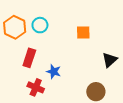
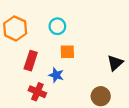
cyan circle: (40, 25) -> (57, 26), moved
orange square: (83, 32) -> (67, 52), moved

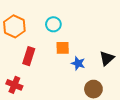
blue star: (56, 75) -> (78, 63), moved
red cross: (37, 92) -> (14, 85), moved

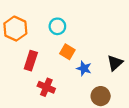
orange square: (63, 48) -> (67, 52), turned 32
red cross: (14, 85) -> (46, 87), moved

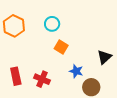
red rectangle: (31, 61) -> (16, 76), moved, turned -30
blue star: (84, 68) -> (76, 71), moved

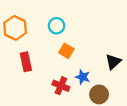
red rectangle: (16, 76) -> (26, 62), moved
red cross: (42, 79) -> (61, 86), moved

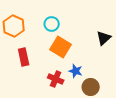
orange square: (66, 51) -> (61, 47), size x1.5
black triangle: (113, 62) -> (104, 38), moved

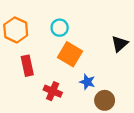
red cross: (56, 79) -> (53, 91), moved

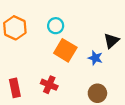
red rectangle: (27, 66) -> (15, 88), moved
blue star: (87, 82) -> (95, 58), moved

